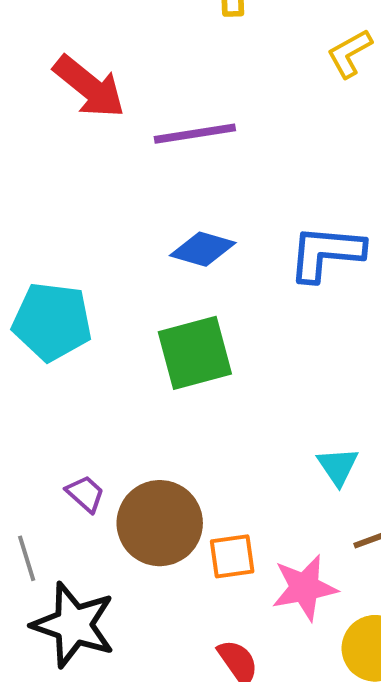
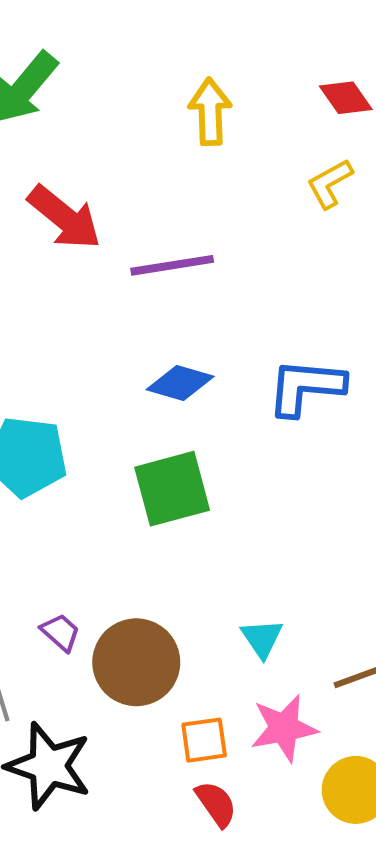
cyan triangle: (338, 466) -> (262, 638), moved
orange square: (232, 556) -> (204, 740), moved

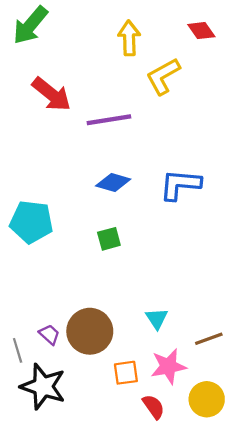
yellow L-shape: (330, 184) -> (163, 76), moved, size x1.4
green square: (172, 489) -> (109, 239), size x0.6
purple trapezoid: (60, 632) -> (49, 334), moved
red semicircle: (216, 804) -> (154, 407), moved

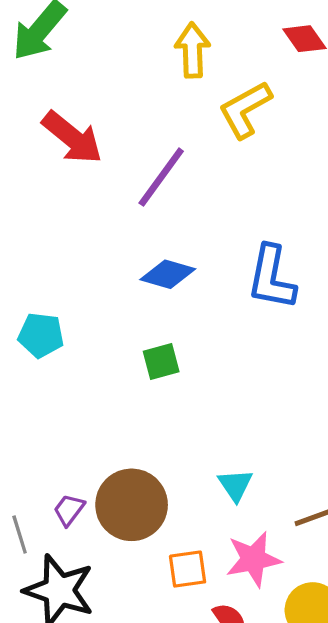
purple line: (109, 120) -> (161, 177), turned -45
blue L-shape: (180, 185) -> (272, 278), turned -84
cyan pentagon: (31, 222) -> (41, 335), size x0.7
purple trapezoid: (49, 334) -> (69, 510), turned -95

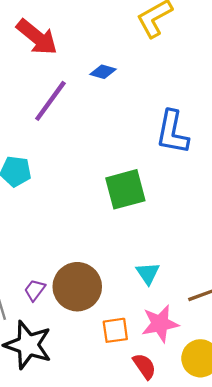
purple line: (161, 177) -> (50, 101), moved
blue diamond: (168, 274) -> (103, 72), moved, size x0.7
green square: (161, 362) -> (125, 189), moved, size x1.6

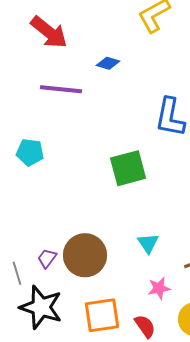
purple line: (50, 101) -> (61, 89), turned 60
pink star: (160, 324) -> (159, 288), size x0.7
orange square: (115, 330) -> (102, 315), moved, size x1.5

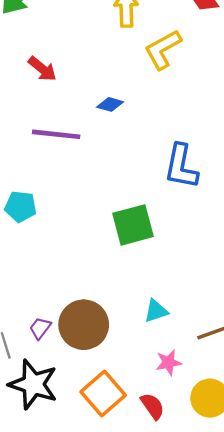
red arrow: (49, 32) -> (42, 69), size x0.7
cyan triangle: (148, 243) -> (156, 311), turned 45
orange square: (102, 315) -> (103, 394), turned -33

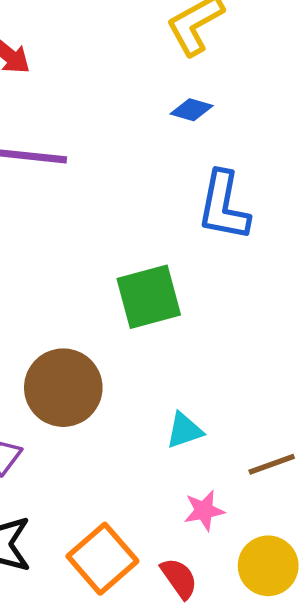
blue diamond: (110, 104) -> (192, 110), moved
brown circle: (84, 325) -> (63, 388), moved

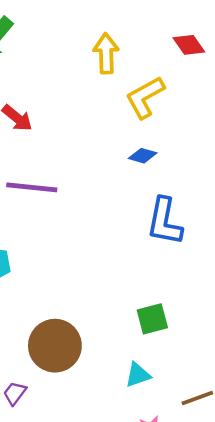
green square: (149, 297) -> (152, 319), moved, size x0.7

